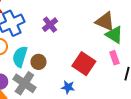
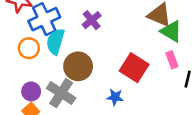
cyan semicircle: (20, 57) -> (55, 41), moved
brown circle: (38, 62) -> (78, 66), size x1.5

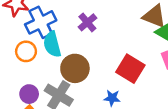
cyan semicircle: (55, 41) -> (52, 44), turned -30

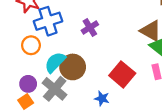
cyan semicircle: (52, 44) -> (55, 62), moved, turned 50

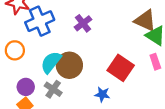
orange circle: (31, 45) -> (15, 50), moved
gray cross: (55, 89) -> (53, 89), size x0.7

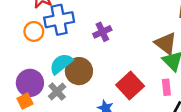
orange circle: (15, 50) -> (34, 31), moved
purple circle: (26, 87) -> (30, 83), size x1.5

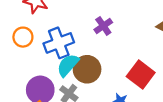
blue cross: (59, 20) -> (59, 43), moved
orange circle: (34, 31) -> (23, 37), moved

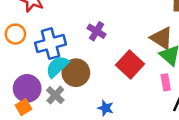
purple cross: (103, 26) -> (97, 31), turned -30
red square: (141, 75) -> (130, 64), moved

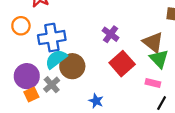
purple cross: (97, 31) -> (111, 34), moved
pink rectangle: (166, 82) -> (153, 83), turned -72
orange square: (24, 107) -> (31, 94), moved

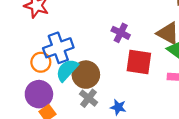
orange circle: (21, 26) -> (41, 62), moved
red square: (122, 64) -> (139, 62), turned -30
gray cross: (52, 85) -> (89, 98), moved

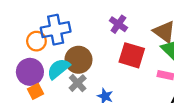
cyan semicircle: (67, 70) -> (58, 69), moved

